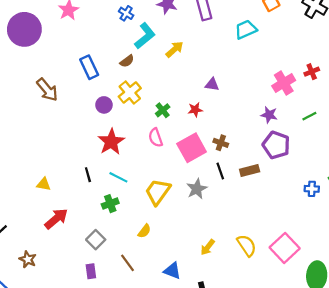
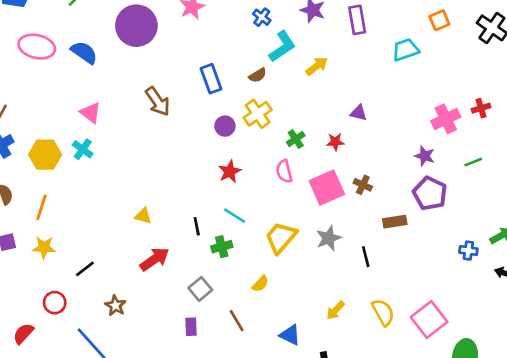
red star: (111, 142) -> (230, 172), size x0.7
black line: (220, 171) -> (366, 257), moved
black line: (88, 175) -> (197, 226), moved

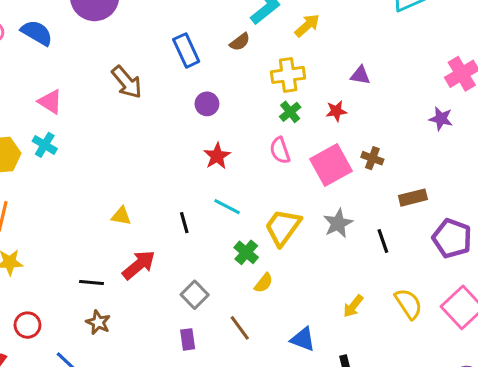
yellow cross: (258, 114) -> (288, 75), moved, turned 32
purple pentagon: (430, 193) -> (452, 238), moved
green cross: (222, 247) -> (246, 252), moved, turned -30
black line: (85, 269) -> (91, 283), moved, turned 48

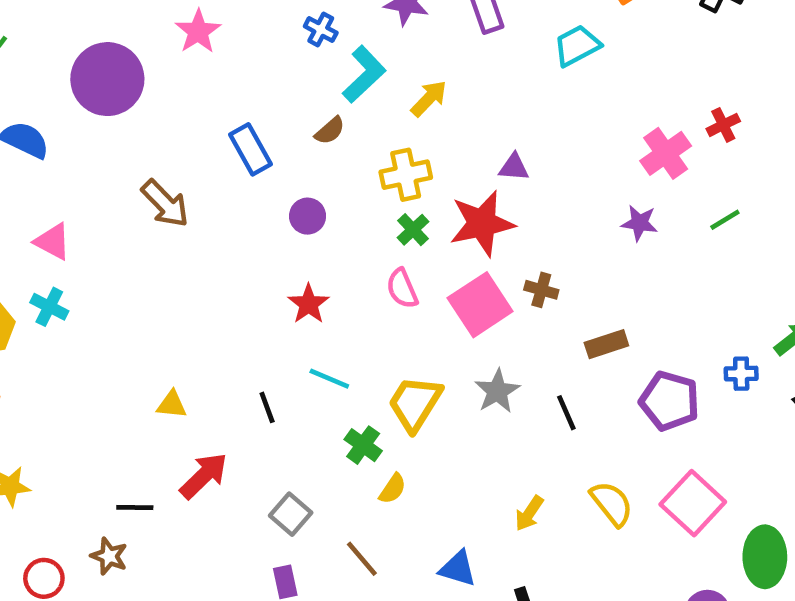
purple circle: (207, 104) -> (308, 216), moved
red star: (336, 111) -> (482, 223), size x2.0
brown star: (98, 322) -> (109, 556), moved

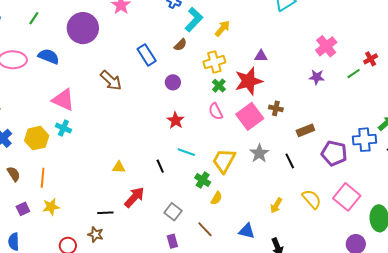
red cross: (723, 125) -> (371, 59), moved
pink triangle: (53, 242) -> (63, 100), size x1.4
blue cross: (741, 374) -> (364, 140), size x1.6

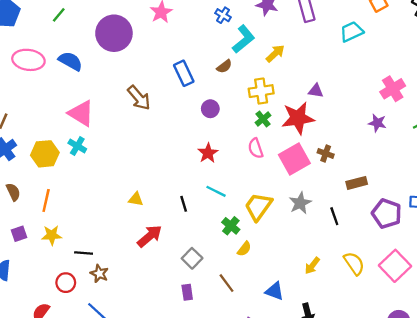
black line: (105, 213) -> (84, 253), moved

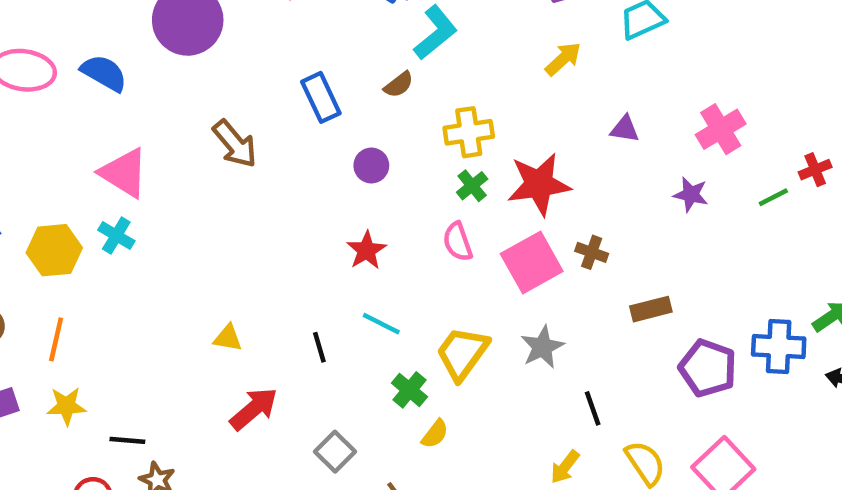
yellow arrow: (275, 53) -> (563, 59), moved
purple triangle: (316, 91) -> (625, 129), moved
black line: (334, 216) -> (593, 408), moved

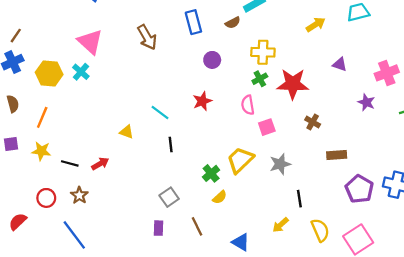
pink square: (532, 262) -> (267, 127), moved, size x0.6
cyan line: (381, 324) -> (160, 112), moved
red arrow: (254, 409) -> (100, 164), moved, size x0.7
black line: (127, 440) -> (70, 163), moved

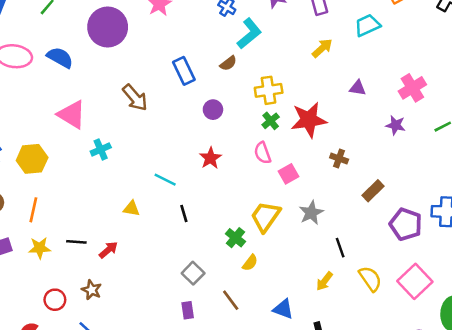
cyan cross: (81, 72) -> (101, 149), moved, turned 36
brown rectangle: (337, 155) -> (373, 191), turned -30
black line: (70, 163) -> (76, 242), moved

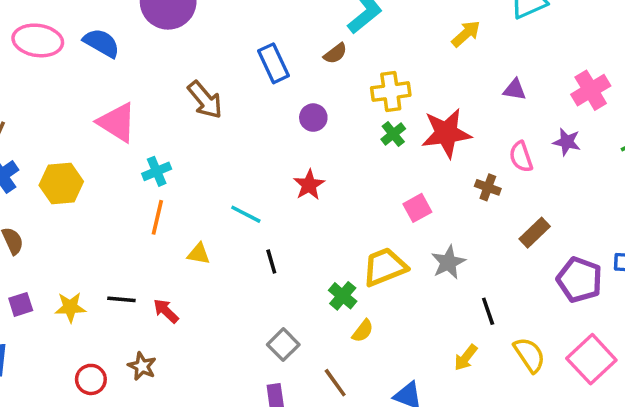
pink semicircle: (263, 153) -> (521, 157), moved
orange line: (33, 210) -> (157, 217), moved
yellow trapezoid: (265, 217) -> (385, 267), turned 32
red arrow: (108, 250) -> (166, 311), turned -96

